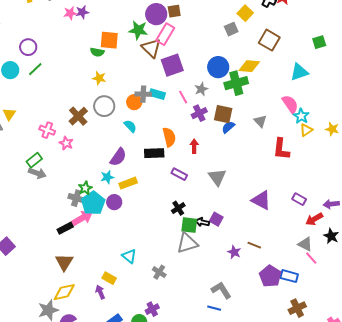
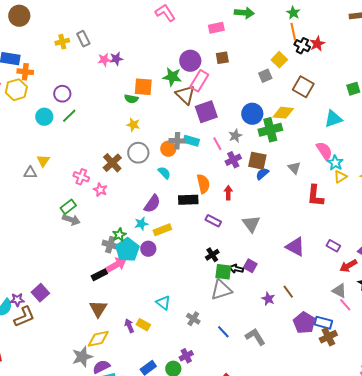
brown square: (174, 11) -> (222, 58), moved
brown line: (254, 245) -> (288, 292), turned 32
purple arrow: (100, 292) -> (129, 326), moved
blue line: (214, 308) -> (223, 332), moved, turned 32
brown cross: (297, 308) -> (328, 337), moved

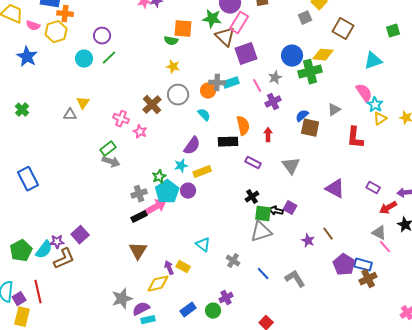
cyan rectangle: (191, 141) -> (231, 83), turned -35
brown square: (257, 161) -> (310, 128), moved
gray triangle: (294, 168) -> (334, 110), turned 40
gray cross: (110, 245) -> (139, 194), moved, turned -35
yellow diamond: (98, 339) -> (158, 284), moved

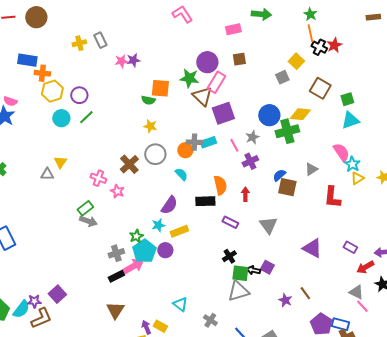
pink semicircle: (33, 26) -> (10, 101), moved
green square: (393, 31) -> (347, 99), moved
yellow hexagon: (56, 32) -> (52, 91), moved

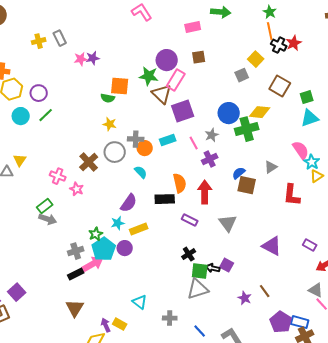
gray cross: (194, 142) -> (136, 139), moved
red arrow: (245, 194) -> (205, 192), size x1.6
gray cross: (210, 320) -> (170, 318), turned -32

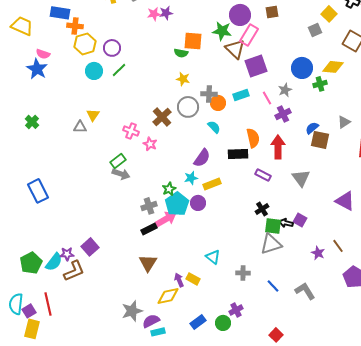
green cross: (247, 129) -> (320, 84), size x0.6

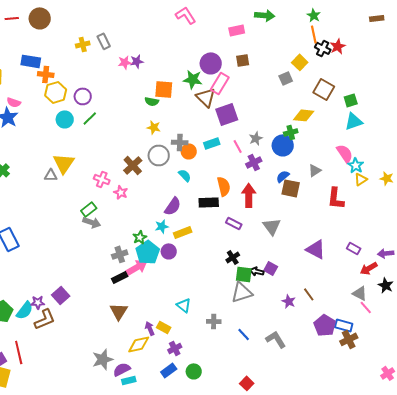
blue circle: (302, 68) -> (283, 145), moved
yellow triangle: (93, 115) -> (64, 163), size x1.6
purple cross: (236, 310) -> (175, 348), moved

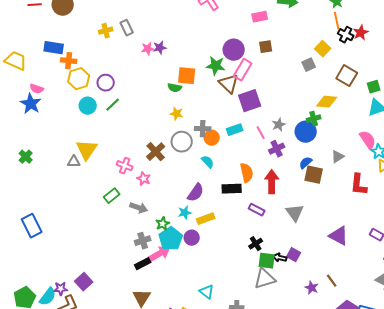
gray arrow: (92, 222) -> (139, 208), moved

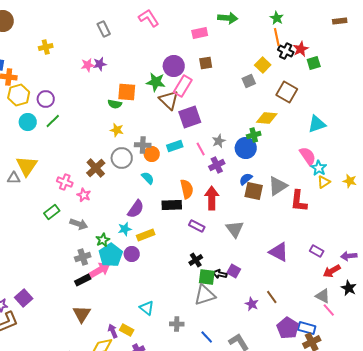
gray rectangle: (127, 28) -> (104, 29), moved
green square: (374, 87) -> (314, 63), moved
gray triangle: (338, 157) -> (278, 186), moved, size x1.5

